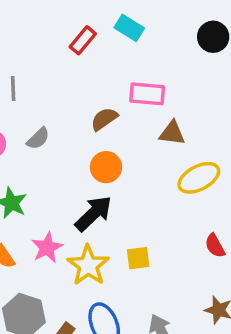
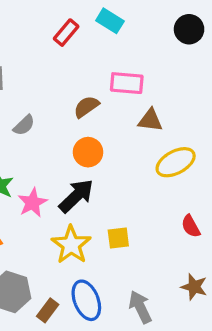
pink star: (47, 247) -> (32, 203), moved

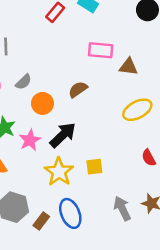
brown semicircle: (86, 107) -> (78, 89), moved
brown triangle: (150, 120) -> (128, 67), moved
orange circle: (88, 152) -> (42, 103), moved
gray arrow: (140, 307) -> (122, 208), moved

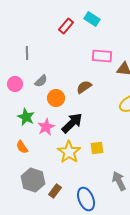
blue ellipse: (70, 213) -> (86, 199), moved

